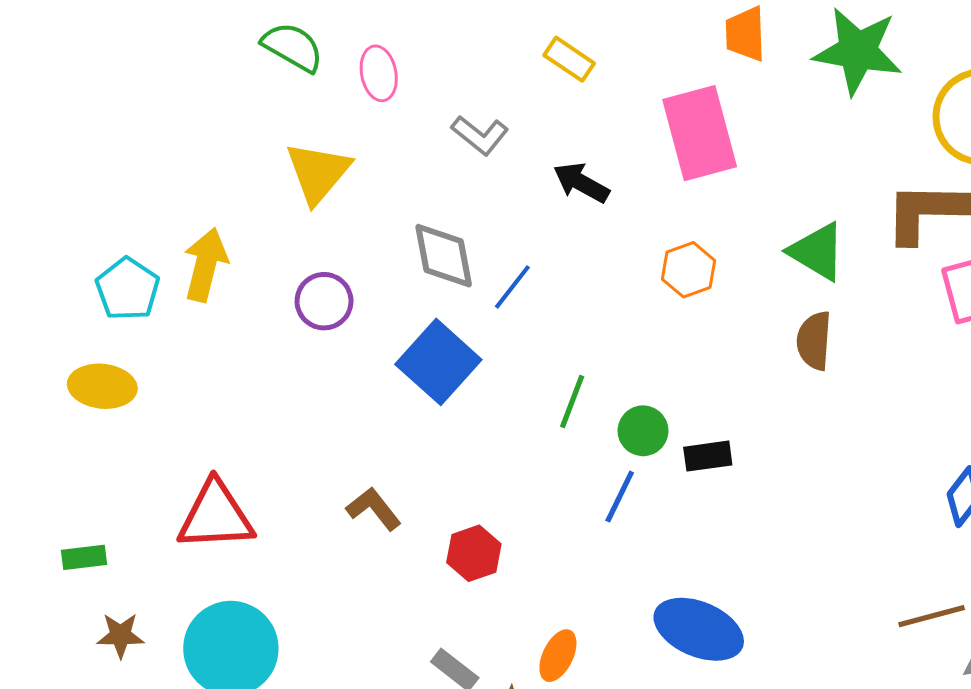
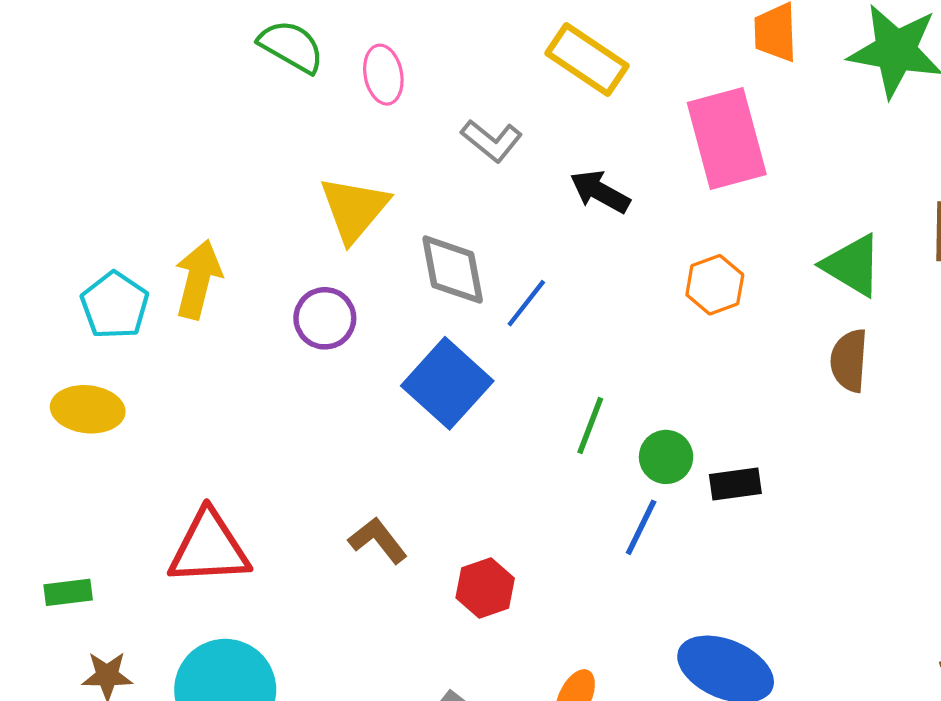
yellow rectangle: (569, 59) -> (587, 59), size x1.5
yellow triangle: (318, 173) -> (354, 209), moved

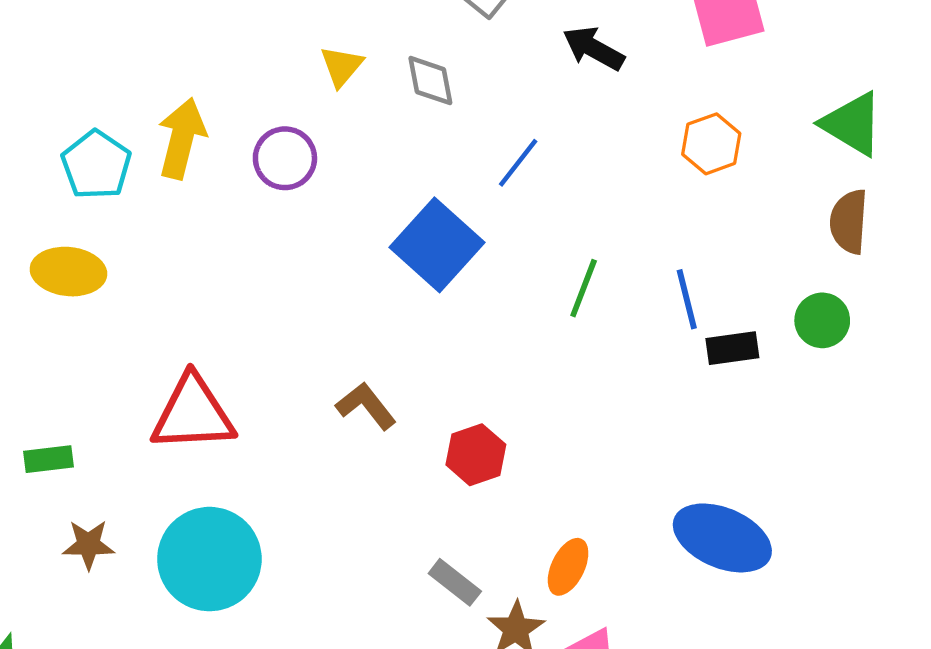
yellow triangle: (354, 209) -> (342, 66), size x0.6
gray diamond: (453, 270) -> (430, 81), moved, size x0.7
purple circle: (325, 318) -> (285, 158), moved
green circle: (666, 457) -> (822, 320), moved
blue line: (641, 527) -> (687, 299), moved, turned -40

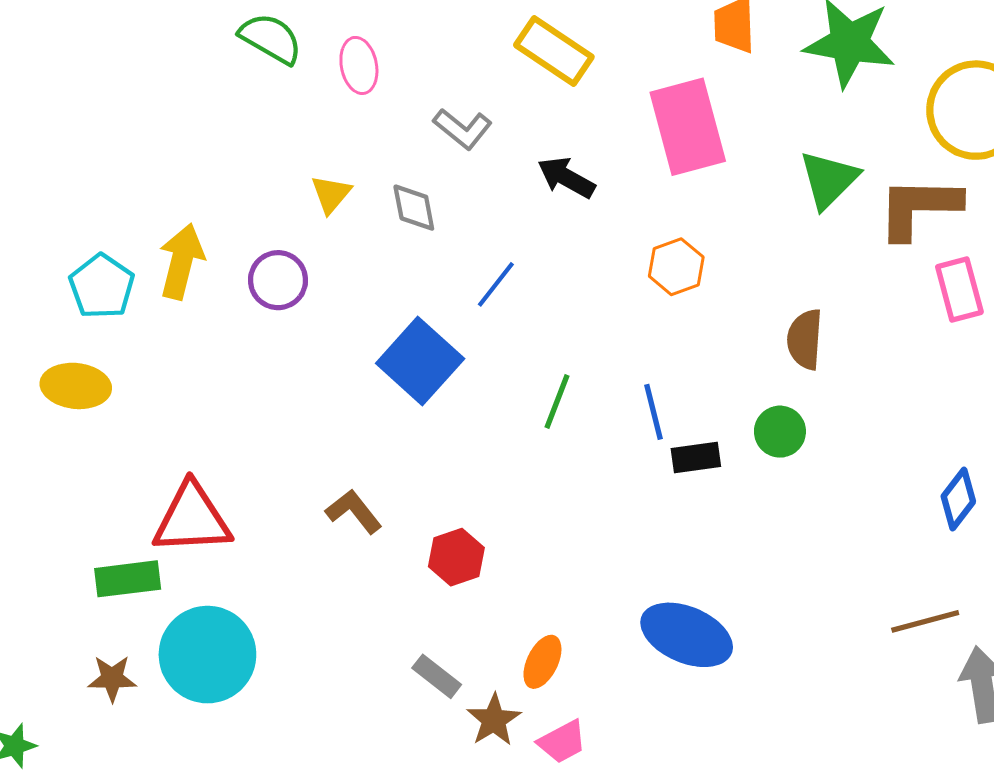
green triangle: (852, 124) -> (829, 180), moved, turned 44
green rectangle: (48, 459) -> (128, 579), moved, size x1.4
brown star: (88, 545) -> (112, 678), moved

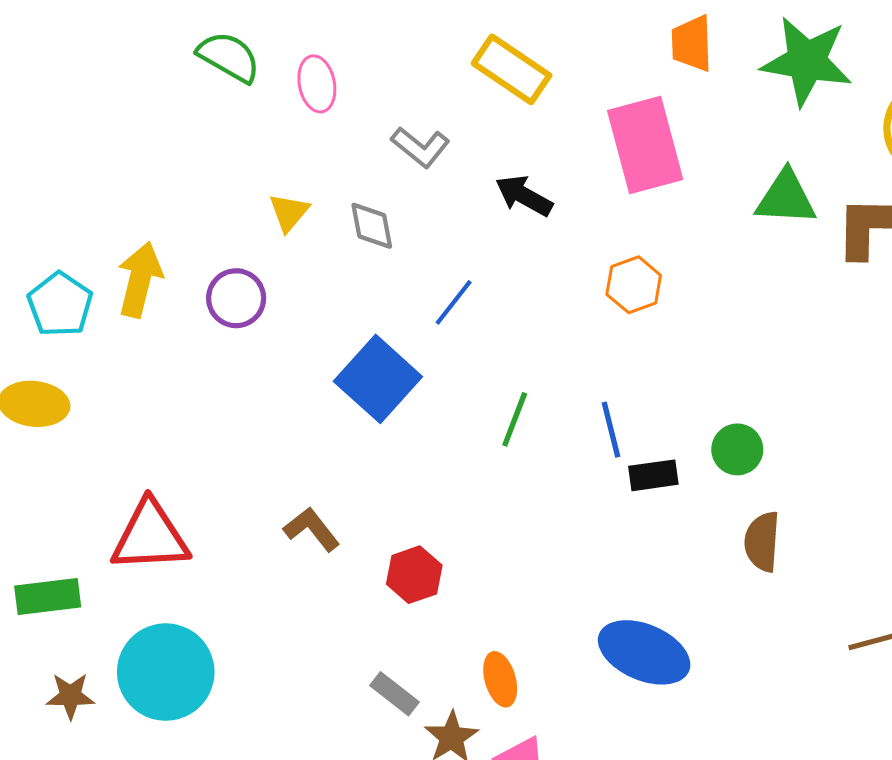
green triangle: (829, 180) -> (786, 198), turned 48
brown semicircle: (805, 339) -> (762, 542), moved
green rectangle: (128, 579) -> (48, 596), moved
orange ellipse: (542, 662) -> (500, 679), turned -42

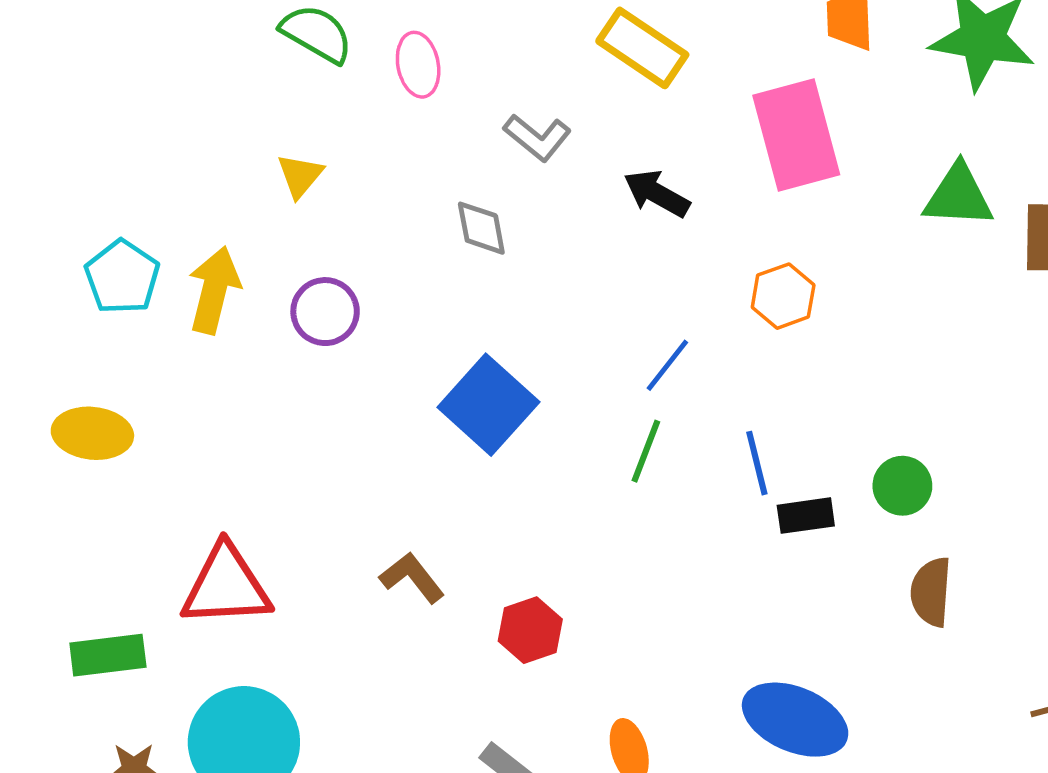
yellow triangle: (289, 212) -> (300, 176), moved
blue line: (454, 302) -> (667, 365), moved
cyan pentagon: (60, 304) -> (122, 277), moved

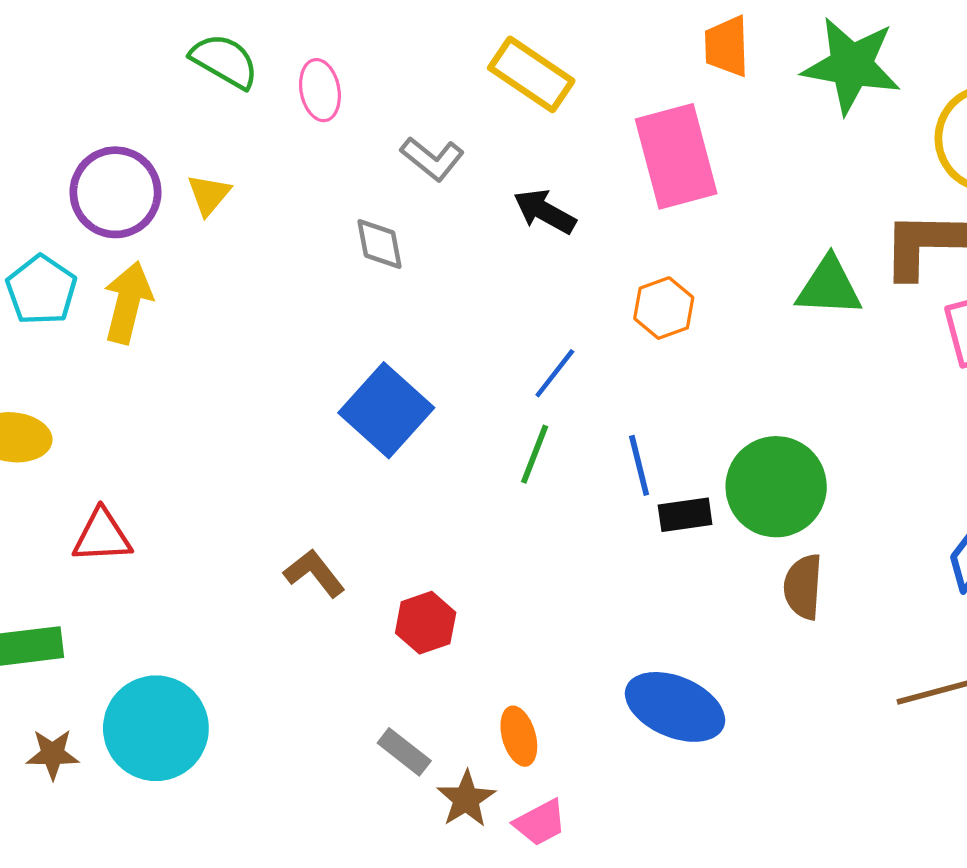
green triangle: (958, 196) -> (829, 287), moved
purple circle: (325, 312) -> (115, 192), moved, size x1.4
green circle: (902, 486) -> (776, 487), size x1.8
red triangle: (226, 586) -> (102, 536), moved, size x0.7

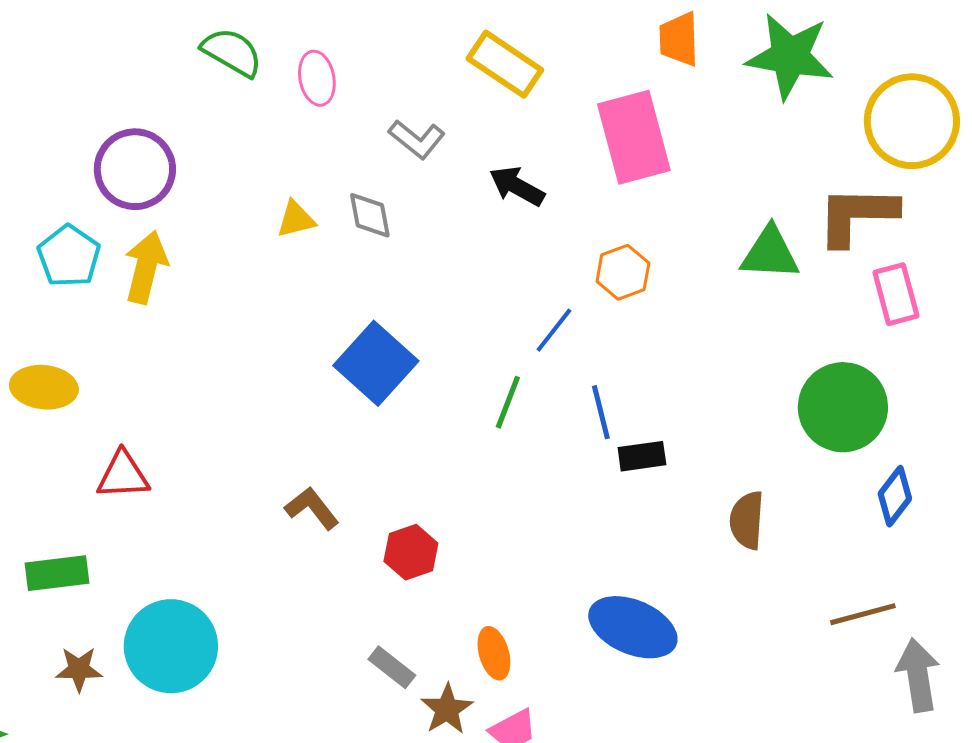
yellow triangle: (209, 195) -> (296, 219), moved, turned 36
blue line: (555, 373) -> (554, 330), moved
green circle: (776, 487) -> (843, 407), moved

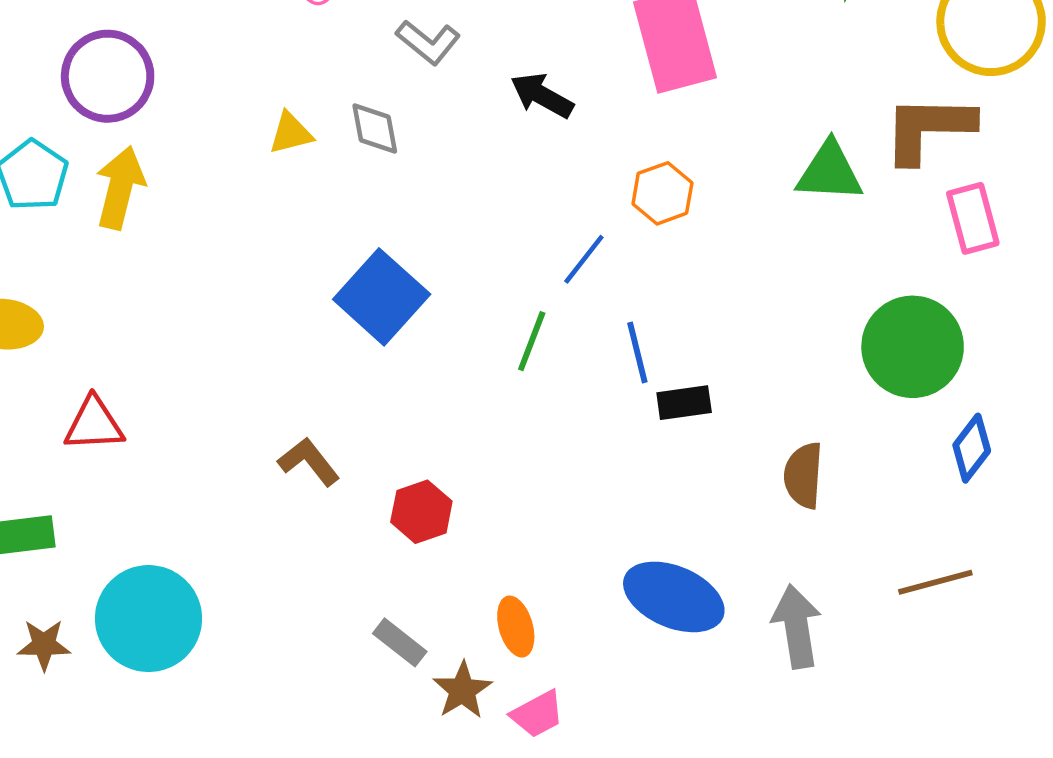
gray arrow: (918, 675) -> (797, 627), moved

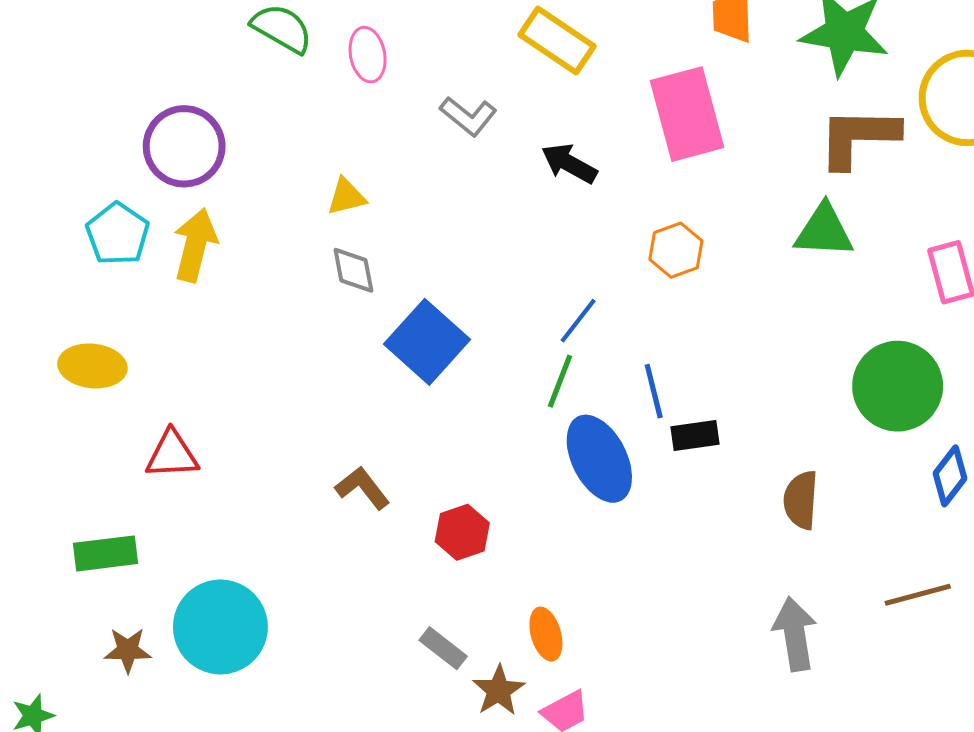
gray diamond: (375, 129) -> (353, 270), moved
brown L-shape: (928, 129) -> (858, 137), moved
blue line: (584, 259) -> (578, 321), moved
blue ellipse: (674, 597) -> (599, 459), moved, turned 40

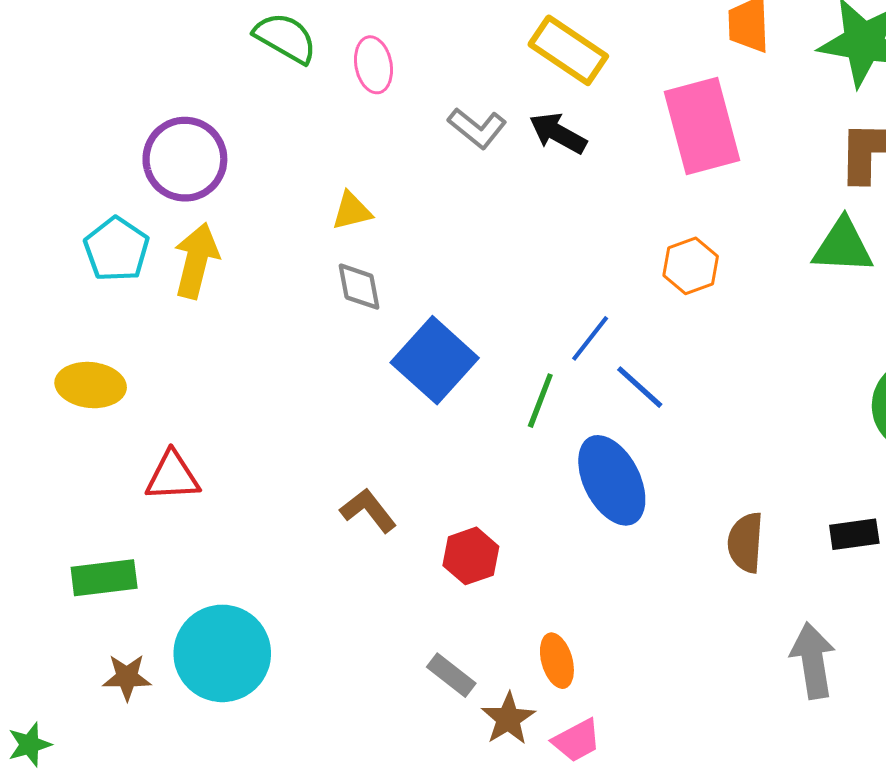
black arrow: (569, 163) -> (558, 133), moved
green line: (560, 381) -> (540, 401), moved
blue line: (654, 391) -> (640, 387), moved, turned -34
black rectangle: (695, 436) -> (854, 534), moved
brown semicircle: (801, 500) -> (745, 543), moved

